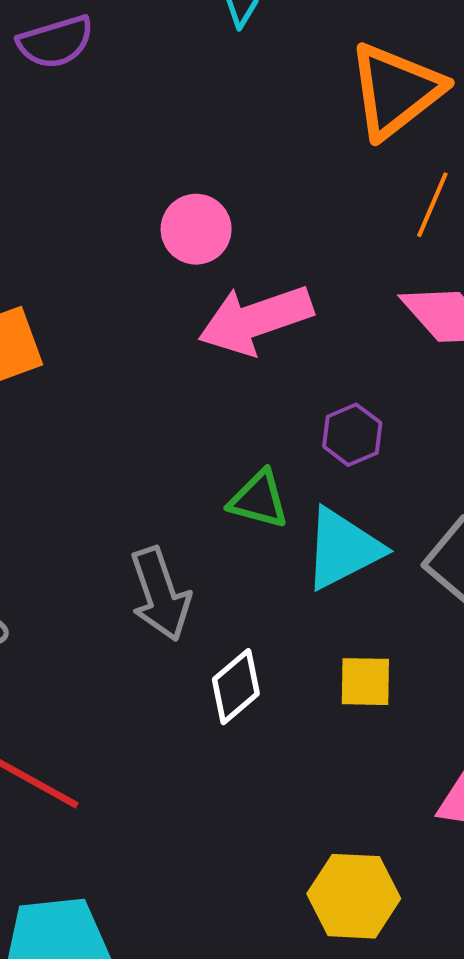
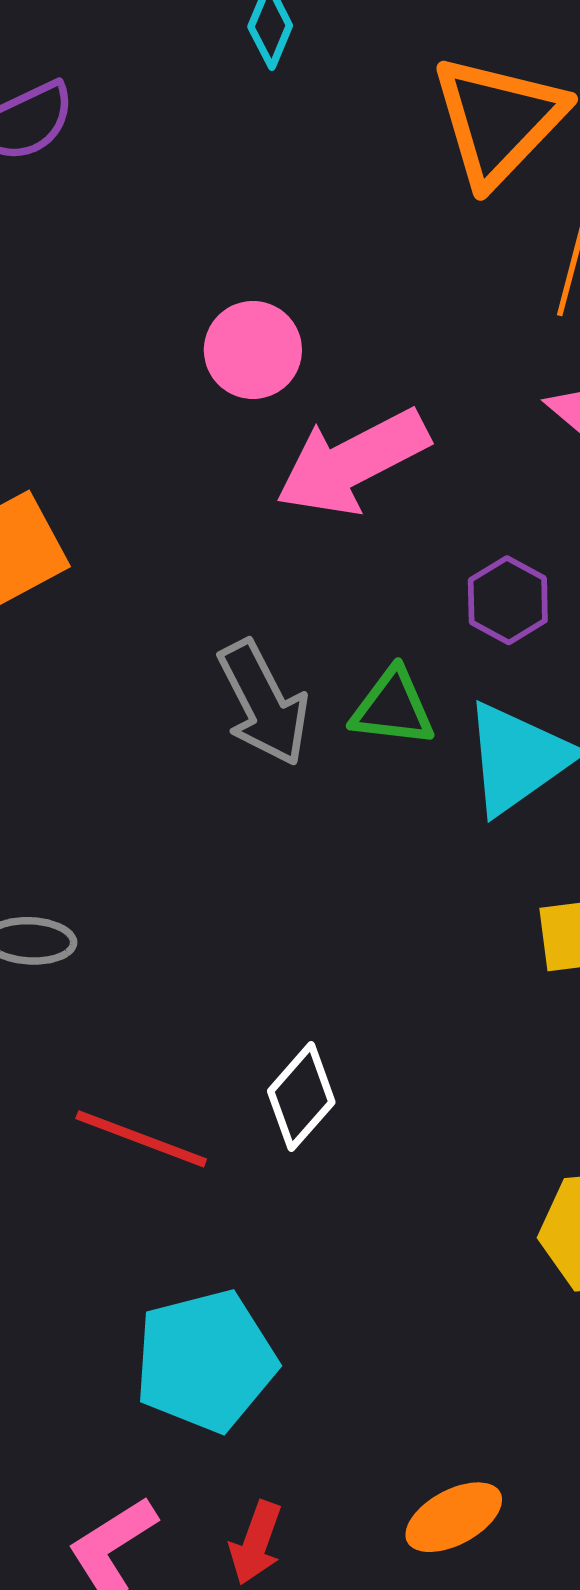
gray arrow: (160, 594) -> (263, 703), moved
white diamond: (236, 687) -> (301, 1097), moved

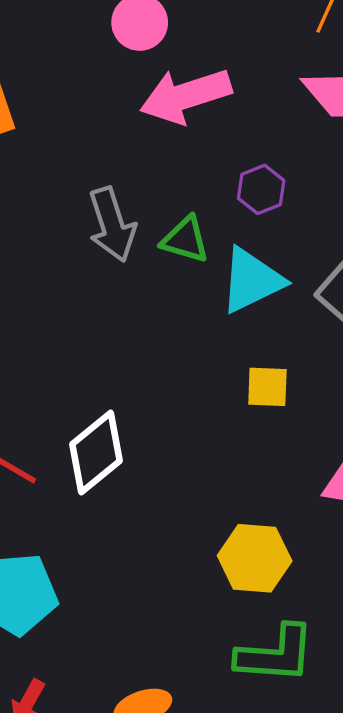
white diamond: (301, 1097) -> (96, 452), size x1.4

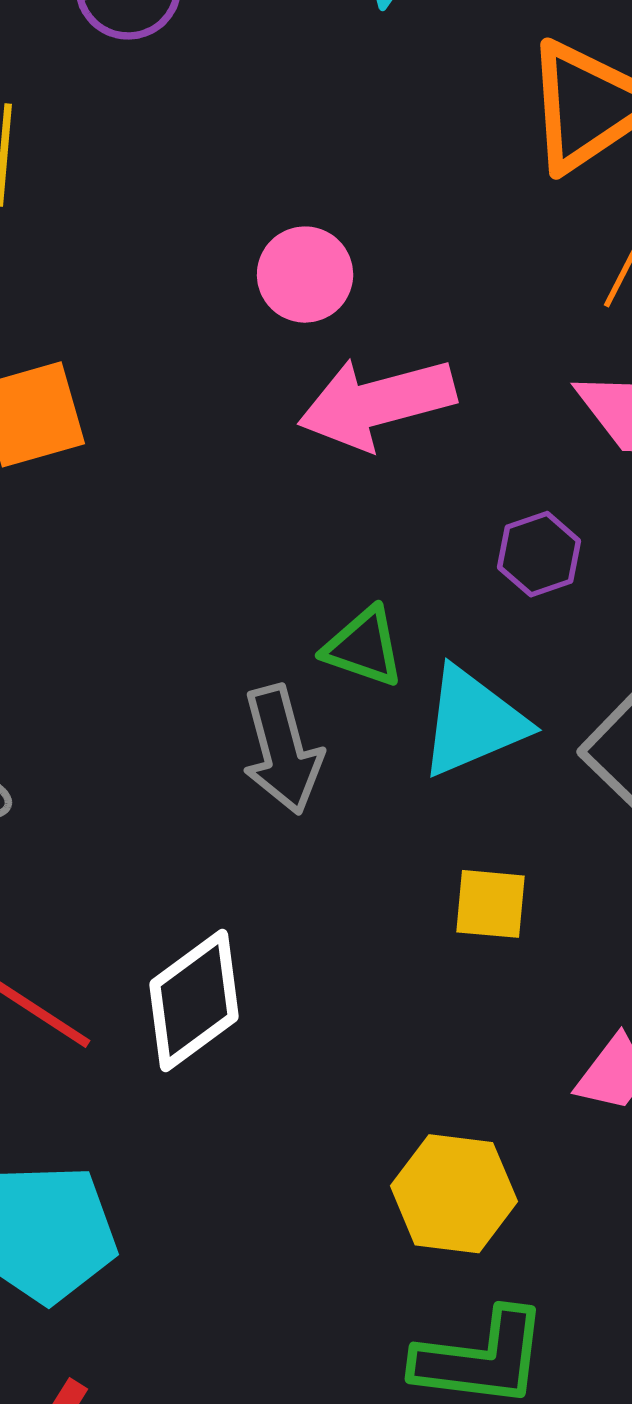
purple hexagon: (261, 189) -> (539, 554), moved
gray arrow: (112, 225) -> (282, 750), moved

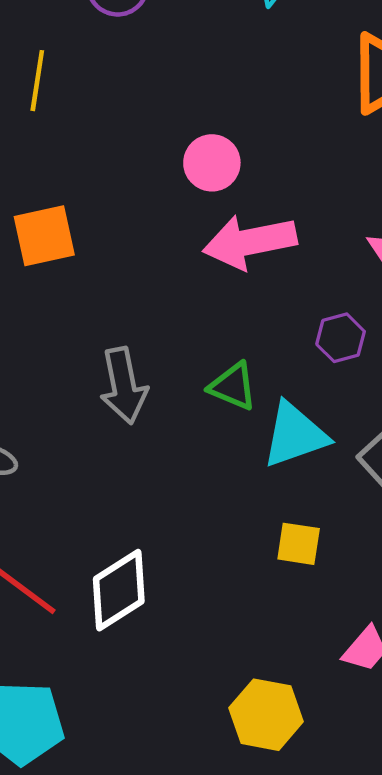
gray arrow: (282, 750) -> (124, 386), moved

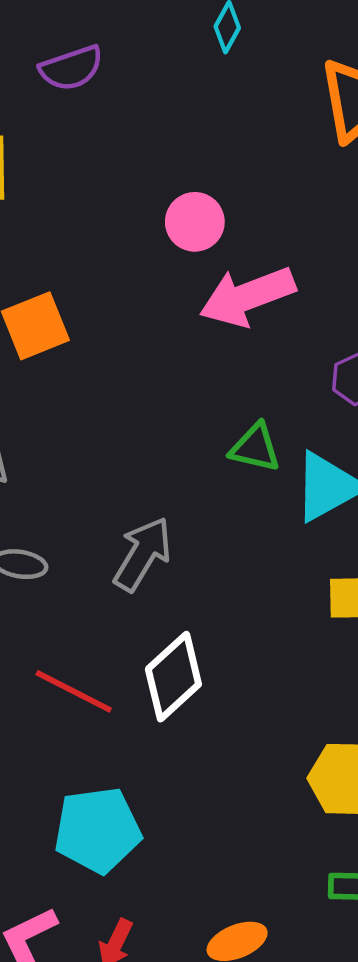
gray arrow: (124, 386) -> (143, 554), moved, turned -128

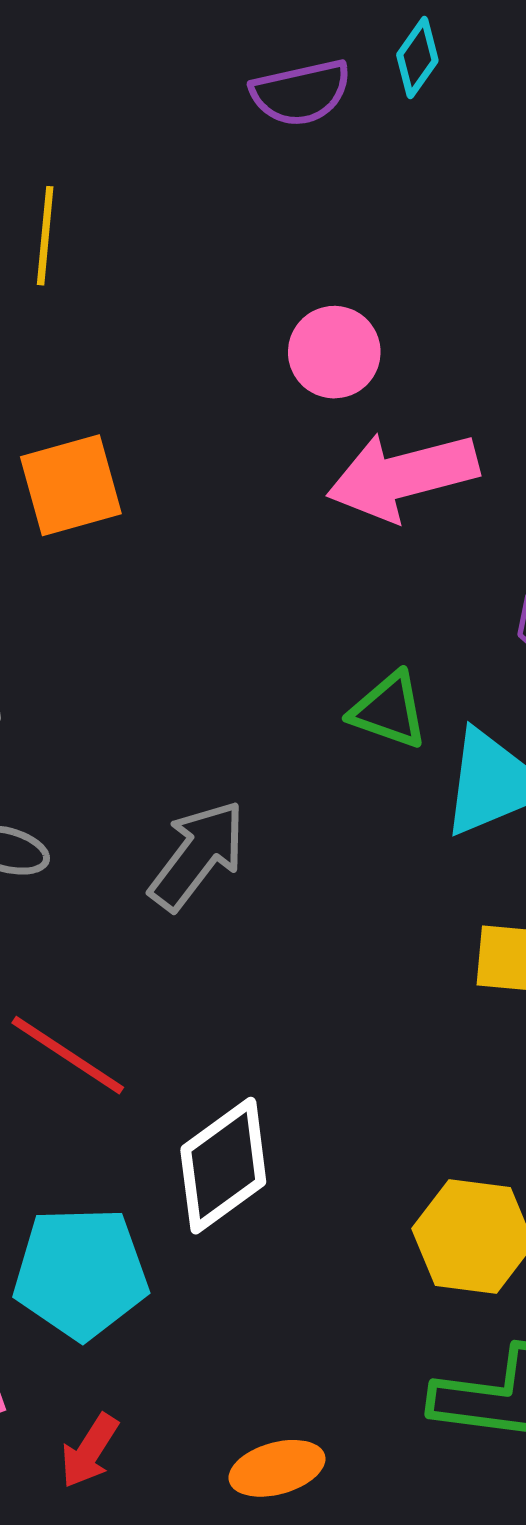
purple semicircle: (71, 68) -> (301, 93), moved
white diamond: (173, 677) -> (223, 1166), moved

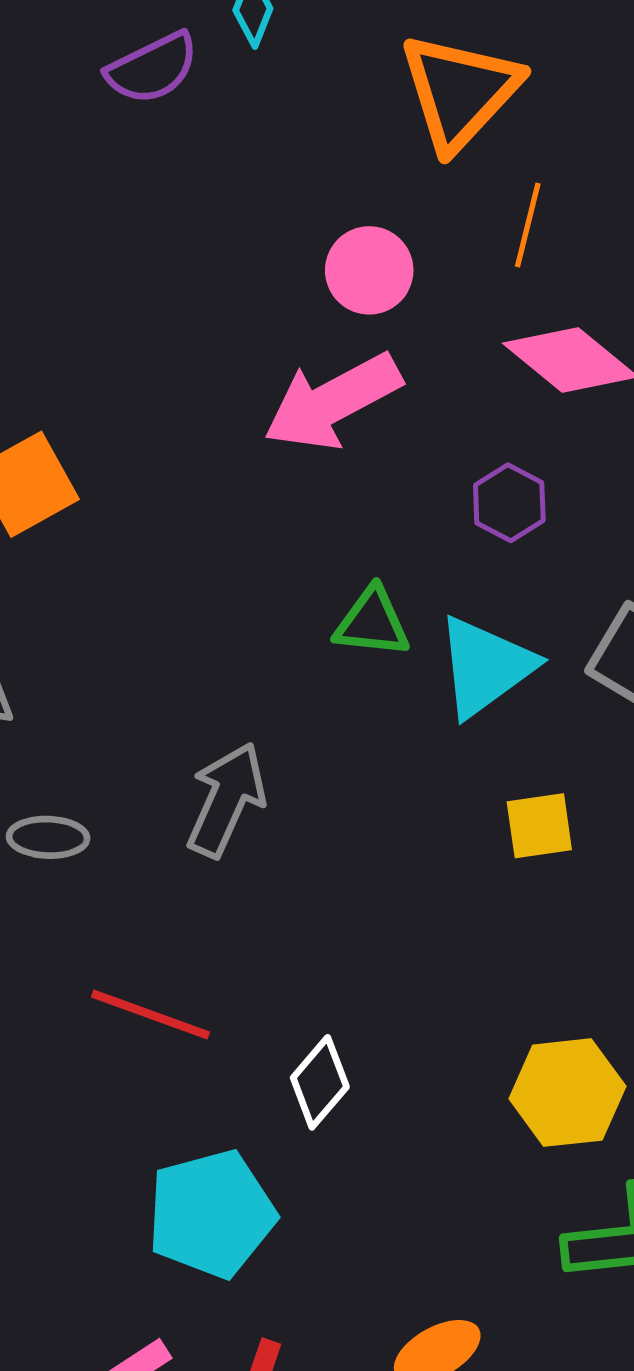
pink circle: (334, 352) -> (369, 270), moved
white diamond: (223, 1166) -> (320, 1082), size x0.7

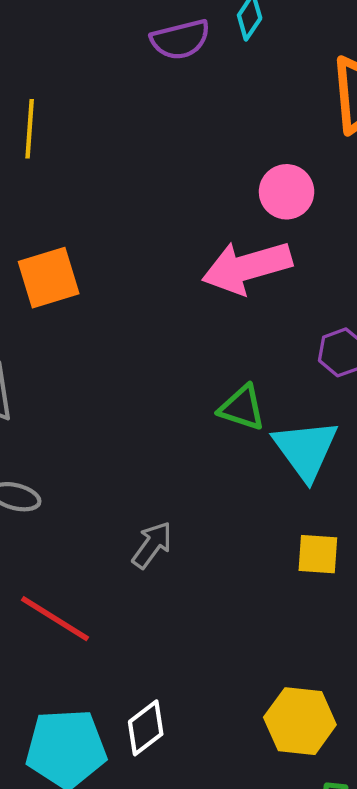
cyan triangle: (485, 667) -> (306, 450), turned -42
gray arrow: (226, 800) -> (152, 545), moved, size x0.7
white diamond: (320, 1082) -> (146, 728), moved

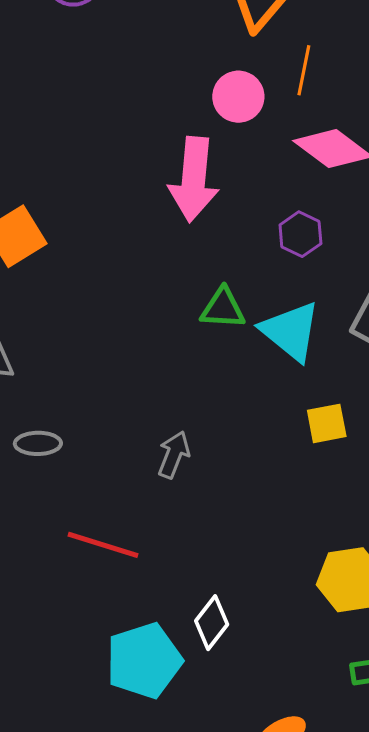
pink circle: (287, 192) -> (238, 97), moved
pink arrow: (247, 267) -> (194, 179), turned -54

